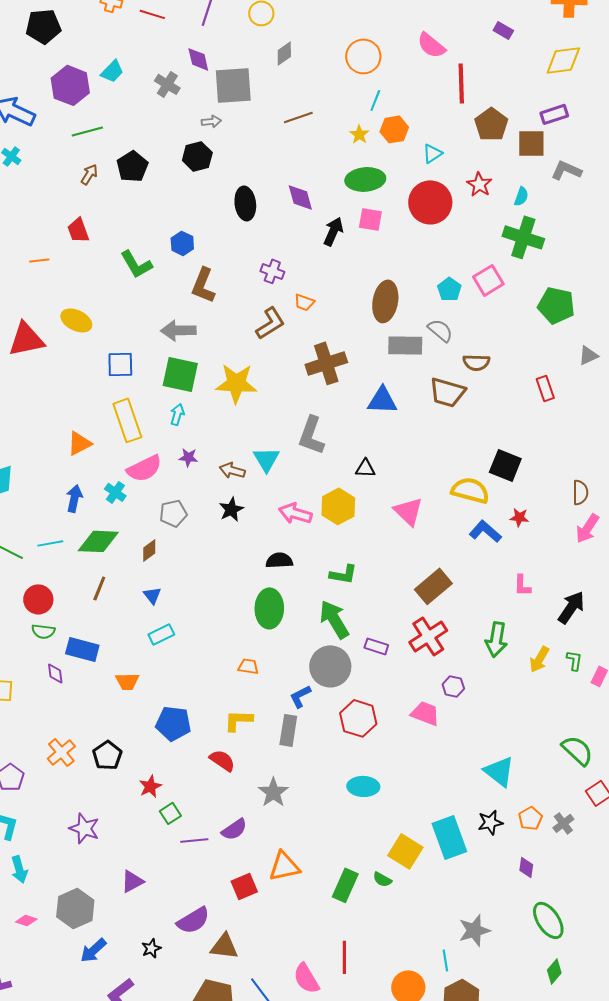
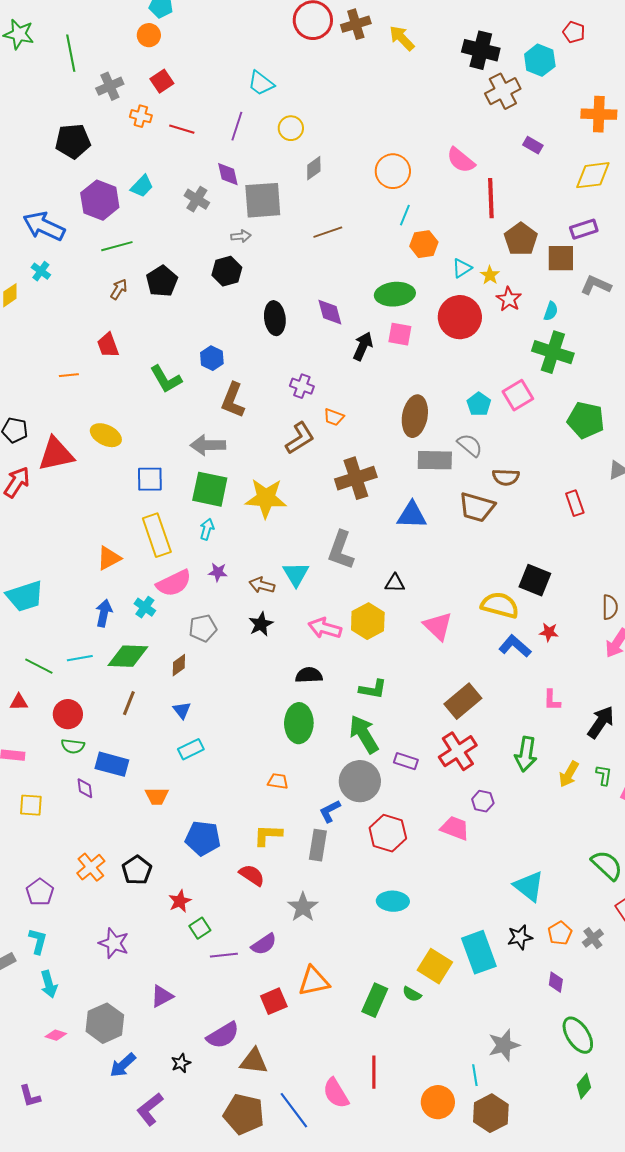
yellow star: (359, 134) -> (490, 275), moved

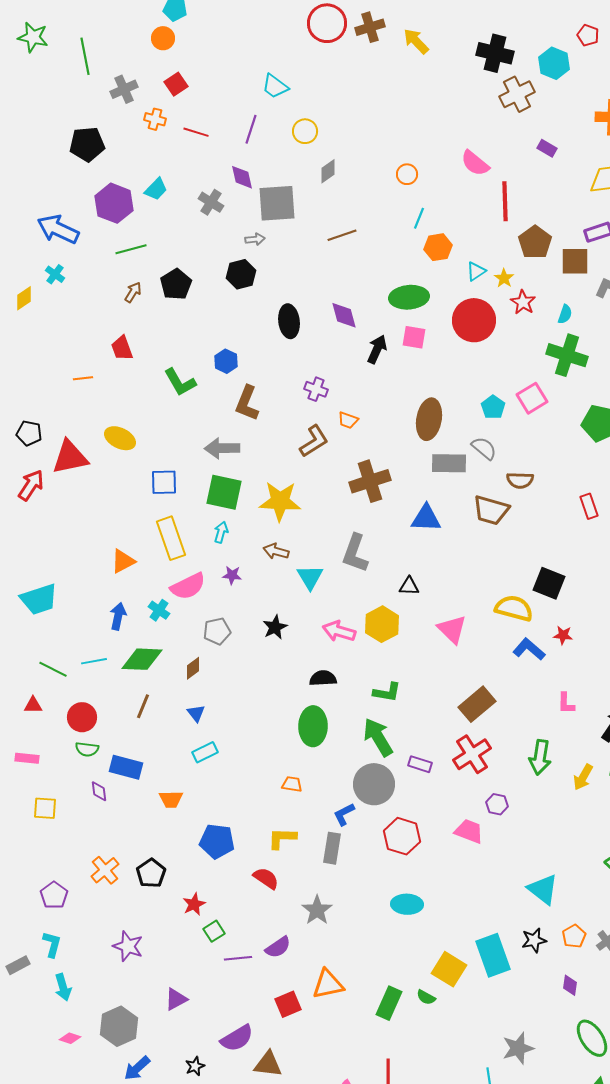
orange circle: (393, 171) -> (407, 174), size x0.6
brown arrow: (262, 585) -> (276, 551), moved

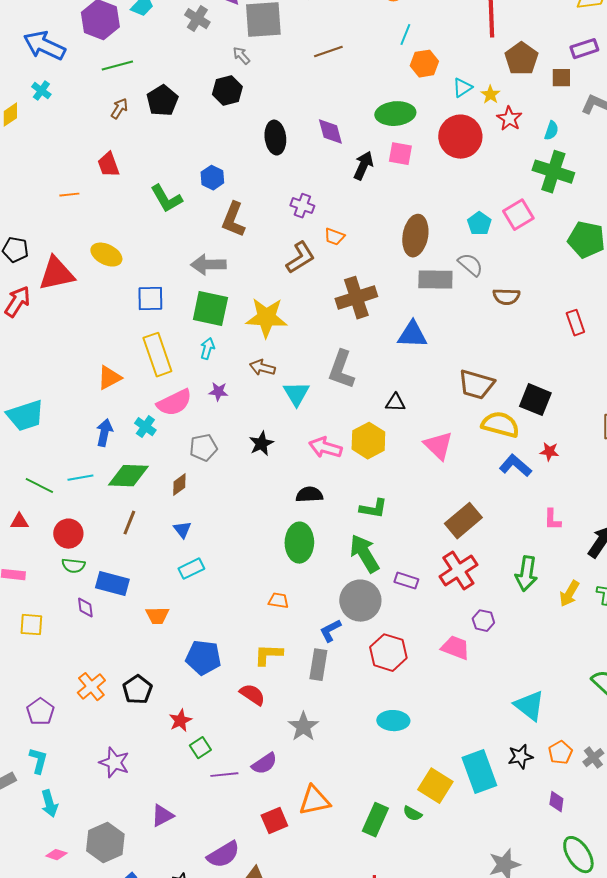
gray arrow: (255, 239) -> (241, 56), turned -126
brown square: (575, 261) -> (561, 78), size x0.7
brown trapezoid: (491, 510) -> (476, 385), moved

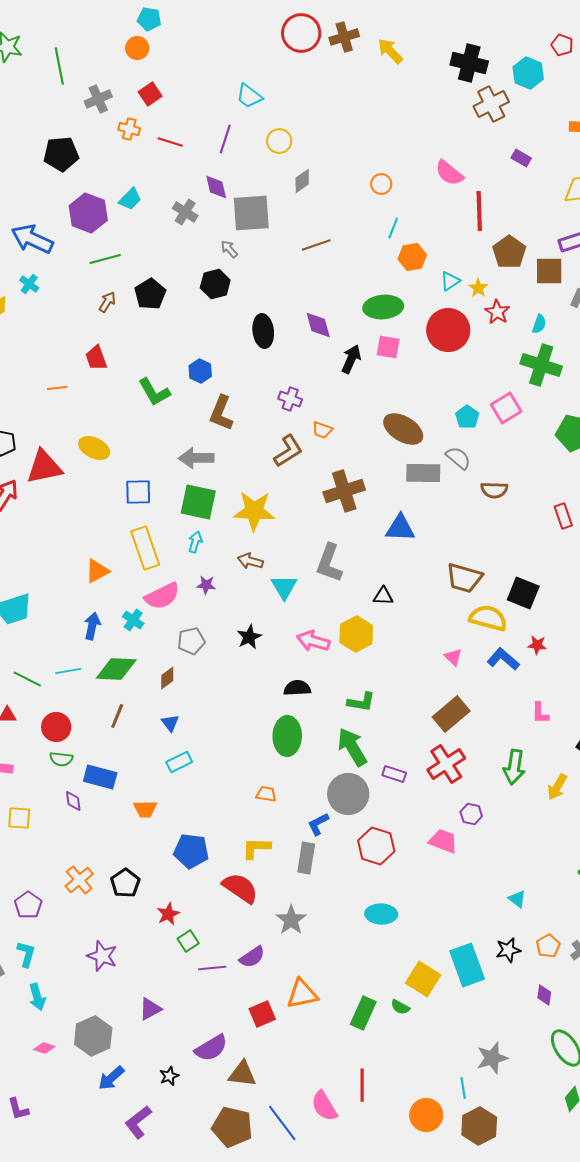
brown square: (561, 78) -> (549, 271), size x1.4
brown ellipse: (415, 236) -> (403, 429), turned -69
pink triangle: (438, 446) -> (453, 657), moved, size x0.6
red semicircle: (252, 695) -> (240, 888), size x1.4
cyan triangle: (529, 706) -> (517, 899), size x0.6

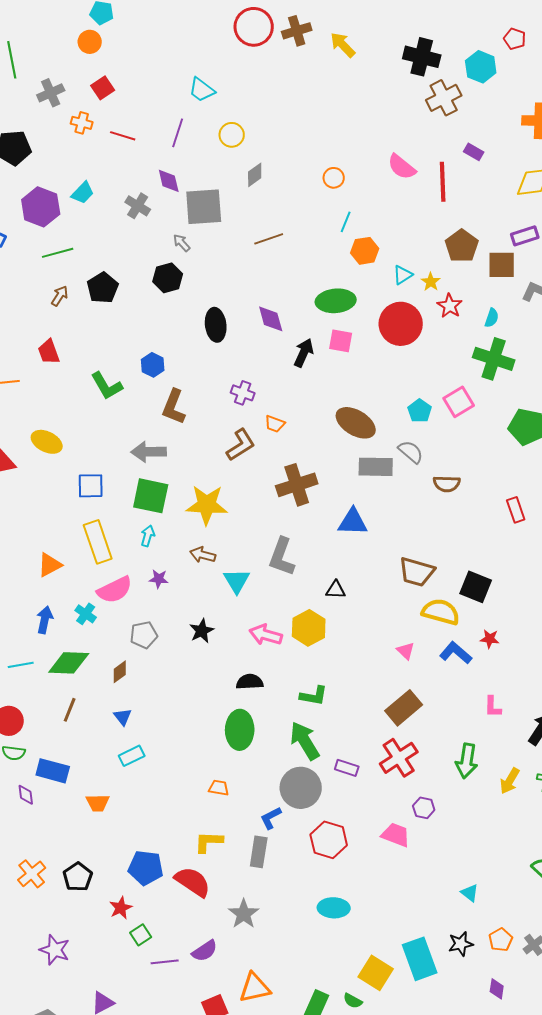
red line: (479, 211) -> (443, 182), moved
blue pentagon: (191, 851) -> (146, 868), moved

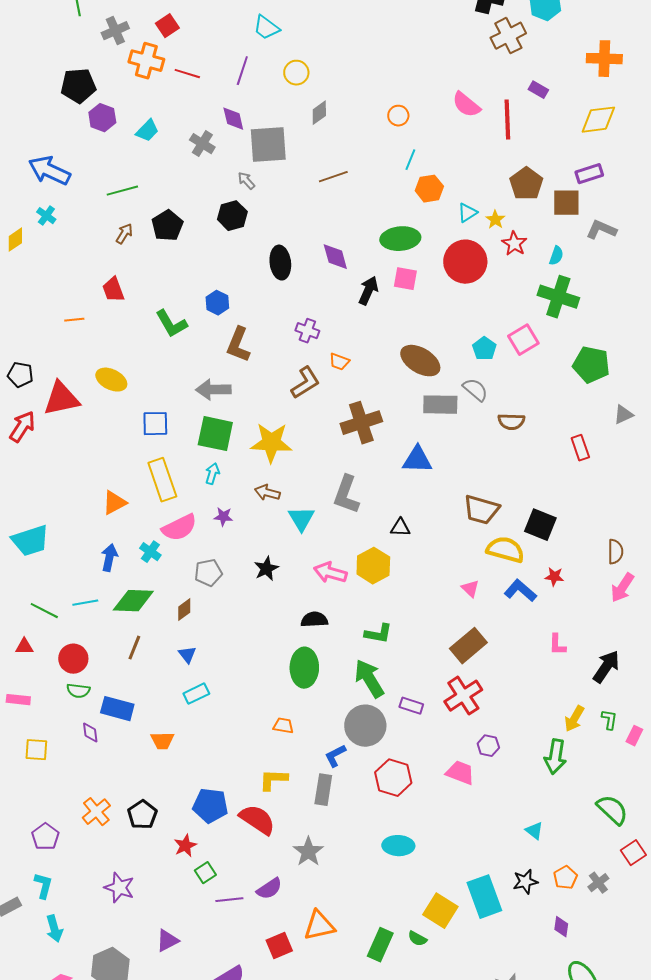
orange cross: (82, 123) -> (146, 61), size x1.6
purple hexagon: (41, 207) -> (102, 118), moved, size x0.7
green arrow: (467, 761) -> (555, 757), moved

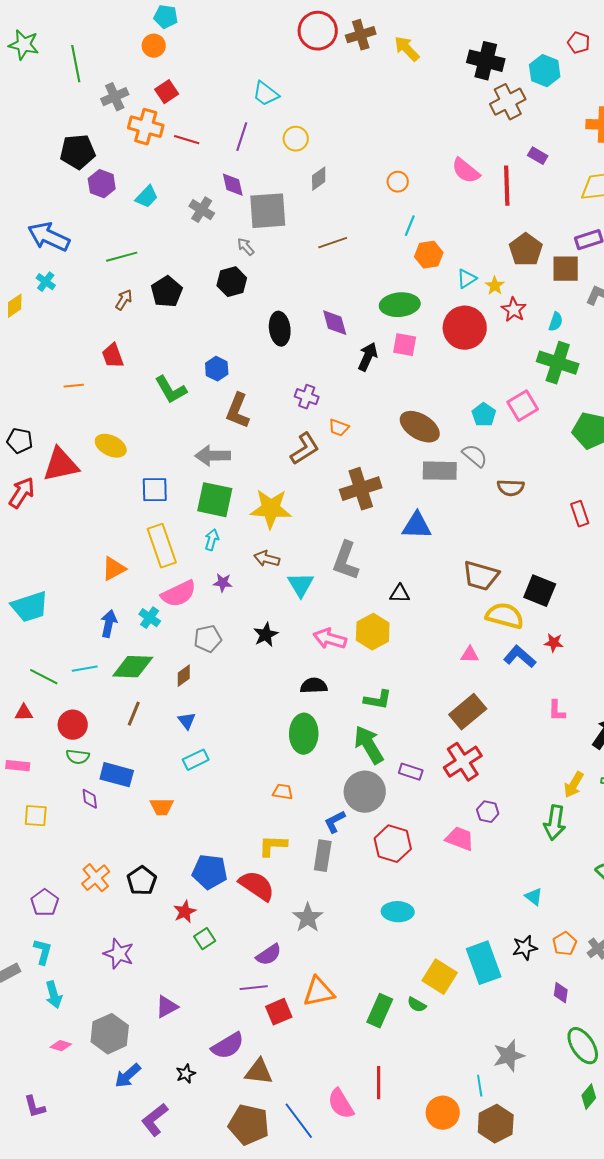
pink triangle: (470, 589) -> (470, 655), turned -42
purple line: (229, 900) -> (254, 988), moved

